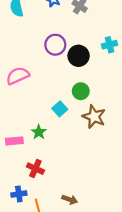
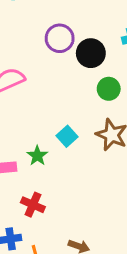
green circle: (81, 91) -> (109, 89), moved
cyan square: (60, 109) -> (67, 136), moved

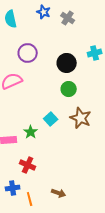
purple circle: (60, 38) -> (28, 53), moved
green circle: (109, 89) -> (69, 89), moved

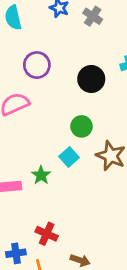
green circle: (69, 89) -> (81, 126), moved
red cross: (28, 165) -> (47, 234), moved

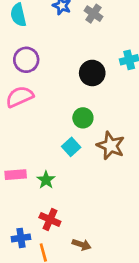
purple circle: (37, 65) -> (26, 60), moved
green star: (41, 175) -> (46, 180), moved

